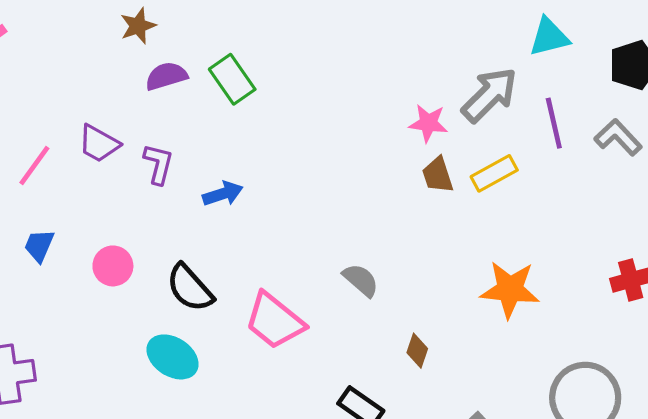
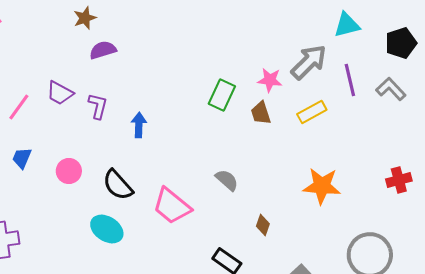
green rectangle: (232, 79) -> (222, 95), moved, turned 60
brown trapezoid: (438, 175) -> (261, 113), moved
blue arrow: (223, 194) -> (139, 125), turned -70

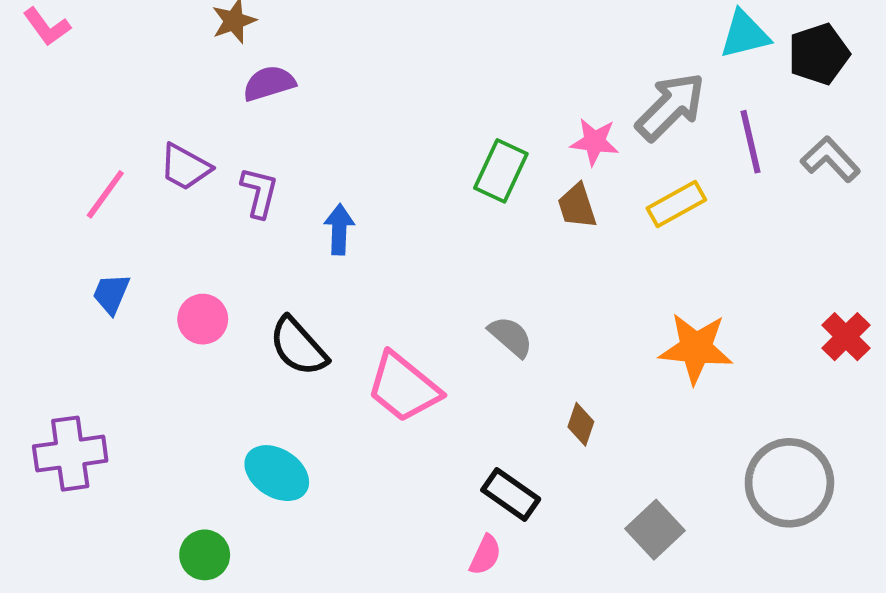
black pentagon: (401, 43) -> (819, 54), moved
red cross: (399, 180) -> (846, 337), turned -30
cyan ellipse: (107, 229) -> (277, 473), moved

